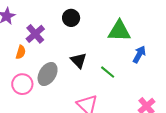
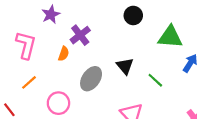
black circle: (71, 18) -> (133, 15), moved
pink circle: (22, 84) -> (58, 103), moved

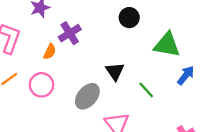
gray ellipse: (91, 79) -> (87, 96), moved
pink circle: (58, 103) -> (41, 85), moved

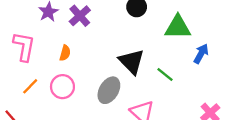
purple cross: (70, 33) -> (80, 16), moved
black triangle: (115, 71) -> (131, 62), size x1.4

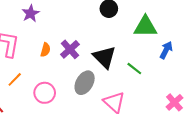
purple cross: (80, 16) -> (70, 49), moved
pink circle: (62, 87) -> (45, 93), moved

